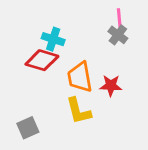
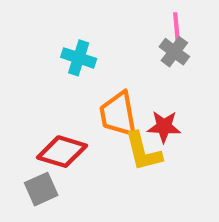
red diamond: (42, 60) -> (62, 152), moved
yellow L-shape: (78, 111) -> (143, 152), moved

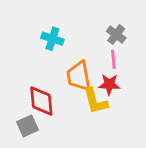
pink line: (176, 27) -> (113, 59), moved
red diamond: (62, 152) -> (41, 101), turned 68

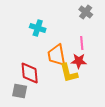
gray cross: (116, 35) -> (86, 12), moved
gray square: (28, 126) -> (20, 91), turned 35

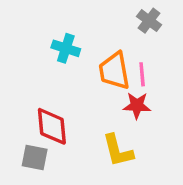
orange trapezoid: (57, 55) -> (114, 71), moved
yellow L-shape: (69, 73) -> (118, 151), moved

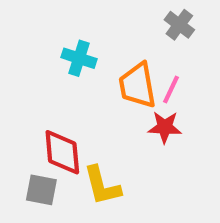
pink line: (142, 74) -> (171, 90), turned 30
yellow L-shape: (118, 151) -> (102, 186), moved

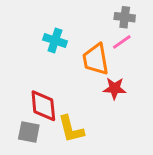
gray cross: (179, 25) -> (125, 17), turned -30
pink line: (171, 90) -> (122, 42), moved, turned 30

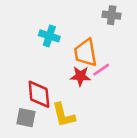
pink line: (122, 42) -> (101, 70), moved
red star: (115, 88) -> (80, 76), moved

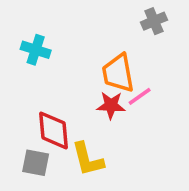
gray cross: (112, 15) -> (154, 21), turned -30
cyan cross: (49, 36) -> (36, 50), moved

